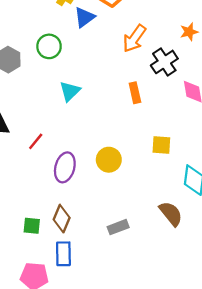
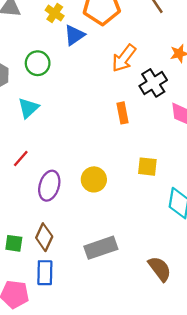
cyan triangle: (70, 91) -> (28, 108), moved
brown semicircle: (171, 214) -> (160, 269), moved
gray rectangle: (118, 227) -> (101, 248), size x1.5

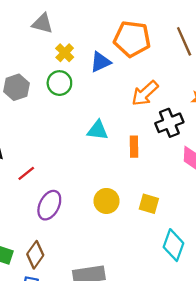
yellow cross: (55, 13) -> (65, 53), moved
cyan triangle: (28, 108) -> (98, 130), moved, turned 40
yellow circle: (94, 179) -> (107, 201), moved

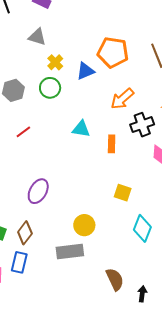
red line: (26, 173) -> (23, 132), moved
yellow circle: (107, 201) -> (84, 225), moved

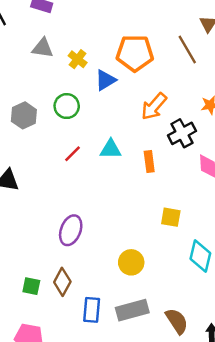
yellow cross: (55, 62) -> (78, 59), moved
red line: (23, 132) -> (73, 154), moved
gray rectangle: (70, 252) -> (132, 310), moved
blue rectangle: (19, 262) -> (92, 310), moved

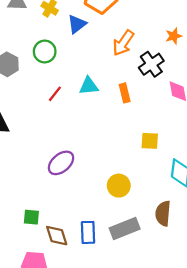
purple ellipse: (71, 230) -> (61, 163), turned 36
brown diamond: (62, 282) -> (57, 236), moved, turned -40
brown semicircle: (177, 321) -> (163, 213), moved, turned -135

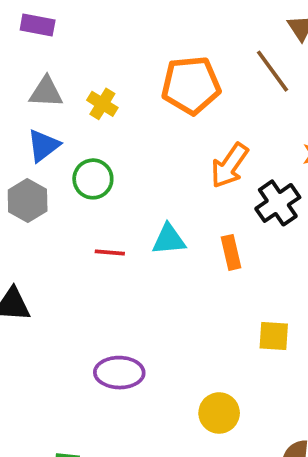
blue triangle: (77, 24) -> (43, 145), moved
red line: (55, 94) -> (110, 253), turned 56
purple ellipse: (61, 163) -> (119, 373), turned 40

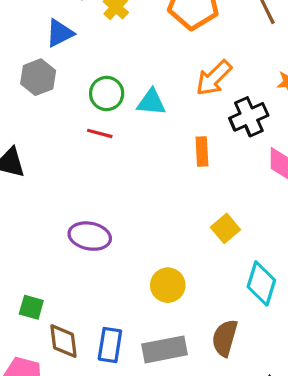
green circle: (93, 179) -> (107, 94), moved
cyan triangle: (169, 239) -> (151, 102), moved
yellow square: (274, 336) -> (225, 228), turned 36

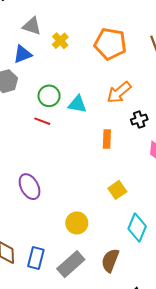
black cross: (249, 117) -> (139, 120), size x0.7
purple ellipse: (90, 236) -> (30, 187), turned 45
gray rectangle: (165, 349) -> (71, 264), turned -36

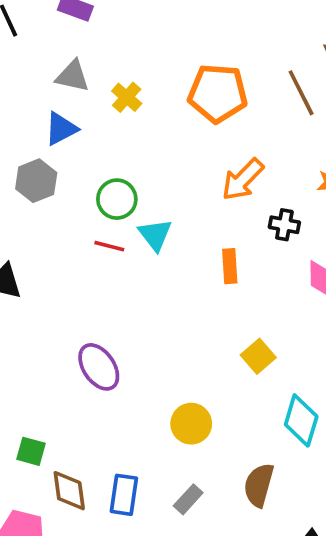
cyan triangle: (77, 104) -> (155, 235), moved, turned 48
black cross: (139, 120) -> (284, 225), turned 35
gray rectangle: (71, 264) -> (188, 499), size x0.6

